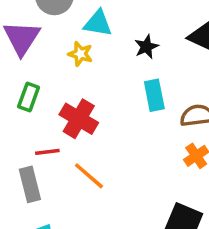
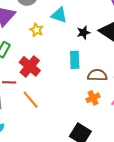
cyan triangle: (98, 23) -> (59, 15), moved
black star: (146, 47) -> (83, 33), moved

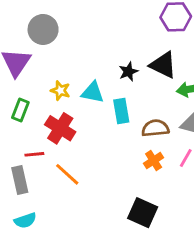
cyan triangle: (59, 15) -> (93, 92), moved
yellow star: (36, 30) -> (60, 91), moved

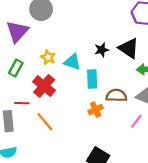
orange cross: (154, 160) -> (96, 110), moved

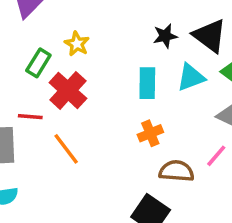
cyan triangle: (72, 62) -> (191, 77), moved, turned -42
green rectangle: (16, 68) -> (38, 63), moved
brown semicircle: (116, 95) -> (177, 171), moved

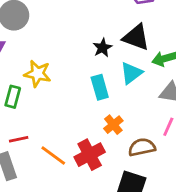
yellow star: (77, 44) -> (38, 74), size x1.4
red cross: (68, 90) -> (90, 155), moved, turned 36

